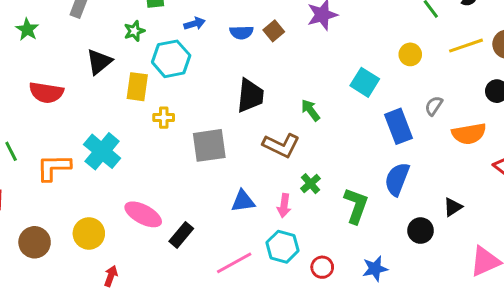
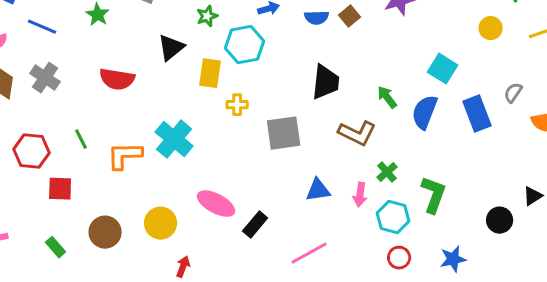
yellow circle: (410, 54) -> (491, 28), moved
blue semicircle: (397, 179) -> (425, 112), moved
cyan hexagon: (283, 247) -> (393, 217), moved

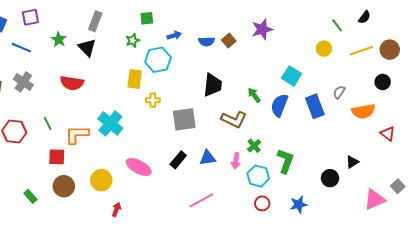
black triangle: (171, 48) -> (87, 48), moved, turned -36
red square: (60, 189) -> (57, 157), moved
black rectangle: (255, 225) -> (178, 160), moved

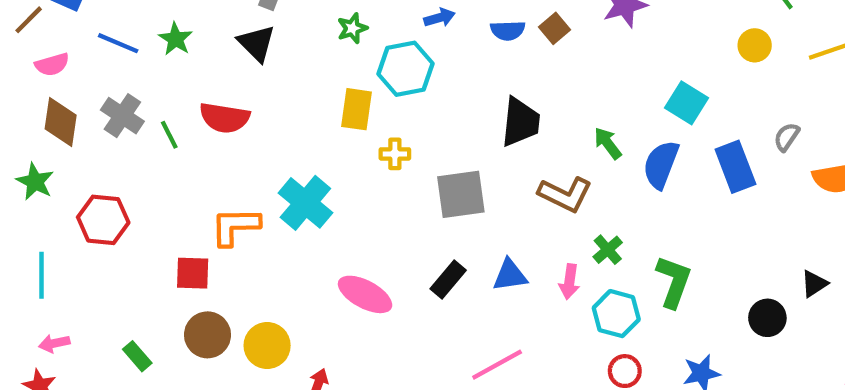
green star: (59, 39) -> (176, 39), moved
green line: (48, 123) -> (169, 135), moved
yellow circle: (101, 180) -> (267, 346), moved

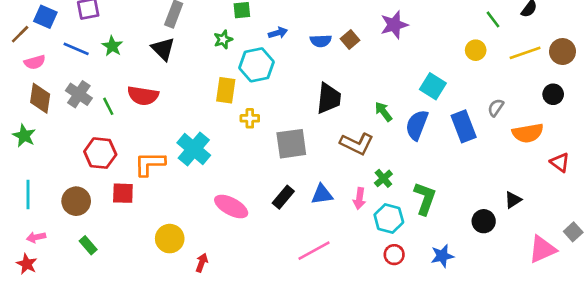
red hexagon: (103, 220) -> (100, 153), moved
brown circle: (208, 335) -> (76, 201), moved

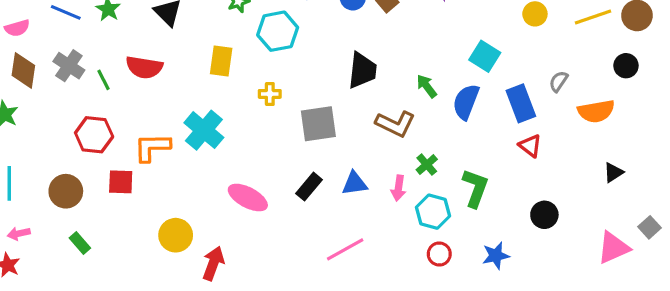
yellow rectangle: (226, 90) -> (221, 61), moved
red triangle: (560, 162) -> (530, 146), moved
black triangle: (513, 200) -> (613, 172), moved
red arrow: (202, 263) -> (213, 263), size x1.5

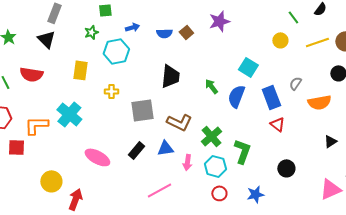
brown L-shape: (395, 124) -> (179, 122), moved
green cross: (427, 165) -> (211, 136), size x1.5
pink arrow: (398, 188) -> (187, 162), moved

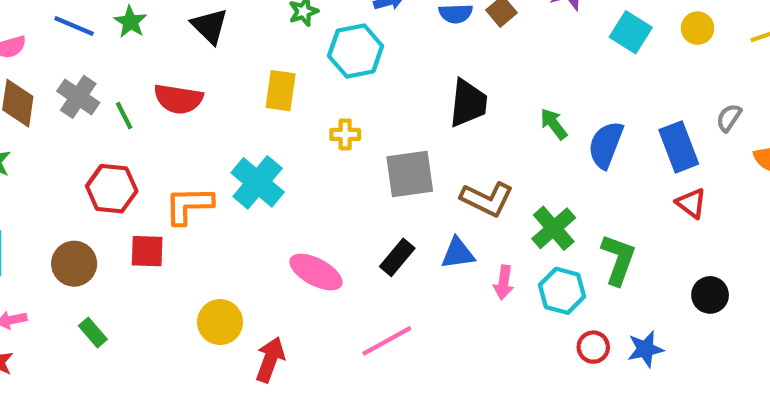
cyan square: (248, 67) -> (631, 32), moved
pink line: (159, 190) -> (387, 341), moved
red circle: (219, 193) -> (593, 347), moved

